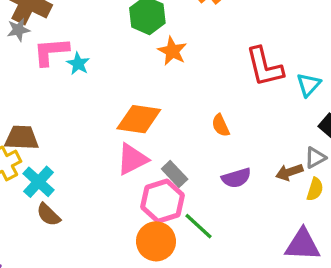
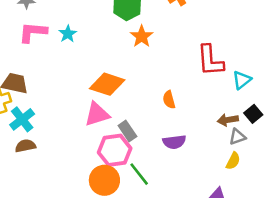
pink L-shape: (51, 52) -> (33, 32), moved
brown arrow: (289, 172) -> (228, 120), moved
brown semicircle: (48, 215) -> (25, 146), turned 114

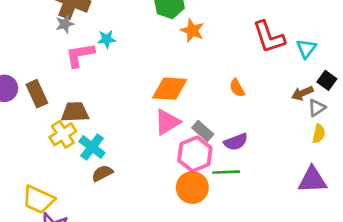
cyan star: (68, 34) -> (107, 39), moved, turned -30
purple semicircle: (174, 142) -> (236, 142), moved
green line: (139, 174) -> (226, 172), turned -40

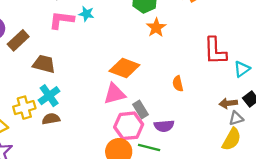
brown rectangle: (37, 94) -> (18, 40), turned 55
yellow cross: (63, 134) -> (24, 108), moved
yellow semicircle: (319, 134) -> (232, 139), size x1.5

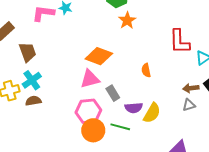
brown trapezoid: (44, 64) -> (27, 52), turned 55
gray triangle: (236, 118) -> (189, 105), moved
pink hexagon: (129, 126) -> (88, 111), moved
yellow semicircle: (232, 139) -> (152, 113), moved

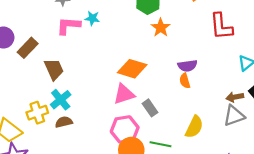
red L-shape: (179, 42) -> (221, 26), moved
gray triangle: (189, 105) -> (234, 116), size x1.5
purple semicircle: (134, 108) -> (187, 66), moved

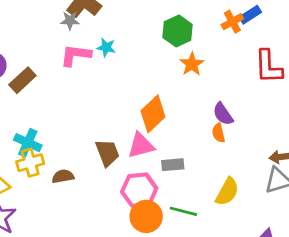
purple semicircle: (187, 66) -> (223, 114), turned 60
brown trapezoid: (54, 69) -> (107, 153), moved
orange diamond: (132, 69) -> (153, 114), turned -64
cyan cross: (61, 100) -> (28, 143), moved, turned -30
gray rectangle: (150, 108) -> (173, 165), turned -63

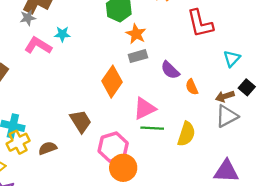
pink L-shape: (76, 55) -> (38, 45), turned 36
orange semicircle: (219, 133) -> (192, 87), moved
pink triangle: (141, 146) -> (145, 108), moved
gray rectangle: (173, 165) -> (138, 56), moved
green line: (183, 211) -> (152, 128), moved

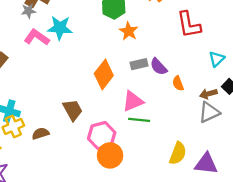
cyan star: (62, 34) -> (60, 28), size x1.6
gray rectangle: (138, 56) -> (139, 64), moved
yellow semicircle: (186, 134) -> (178, 153), moved

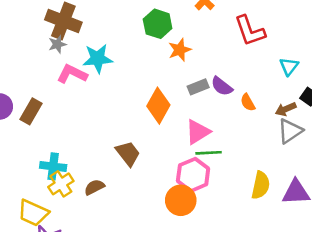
orange star: (129, 31) -> (180, 50), turned 30
pink hexagon: (102, 136) -> (193, 175), moved

